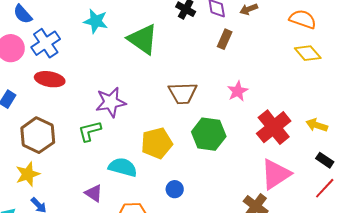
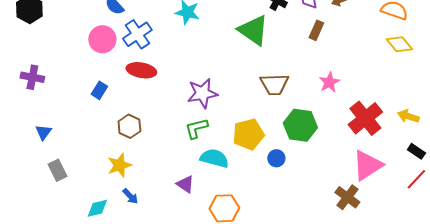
green triangle: (143, 39) -> (253, 30), moved
green L-shape: (90, 131) -> (196, 128), moved
brown hexagon: (38, 135) -> (129, 126), size x0.7
blue circle: (175, 189) -> (276, 158), moved

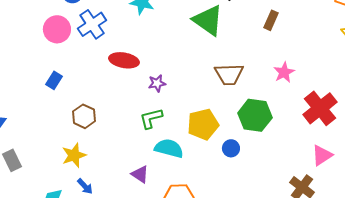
red ellipse: (141, 70) -> (124, 60), moved
purple star: (202, 93) -> (157, 83), size x0.6
pink triangle: (367, 165) -> (322, 155), size x0.7

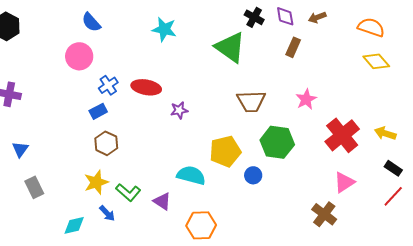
blue cross: (92, 24) -> (108, 85), moved, size x0.7
blue rectangle: (54, 80) -> (98, 111), moved, turned 30
green L-shape: (151, 118) -> (128, 192), moved, turned -125

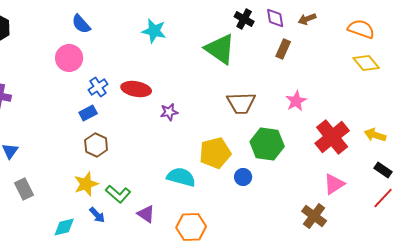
purple triangle: (162, 201) -> (146, 214), moved

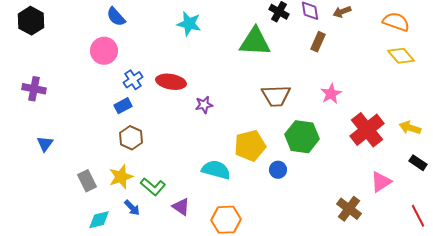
green triangle: (220, 49) -> (255, 42), turned -32
pink triangle: (334, 184) -> (381, 182), moved
gray rectangle: (24, 189) -> (87, 181), moved
red line: (383, 198) -> (418, 216), moved, turned -70

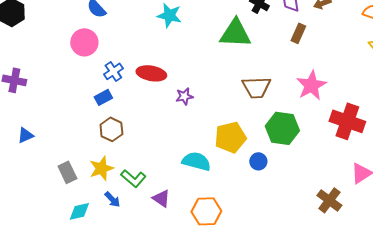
pink star: (331, 94) -> (311, 85), size x1.4
red cross: (367, 130) -> (347, 121), turned -32
blue triangle: (45, 144) -> (25, 135), turned 30

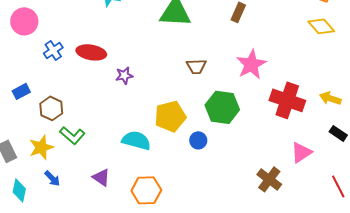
brown trapezoid: (256, 87) -> (196, 66), size x0.7
blue rectangle: (103, 97) -> (21, 91), moved
green L-shape: (133, 178) -> (72, 135), moved
cyan diamond: (79, 211) -> (19, 190), turned -65

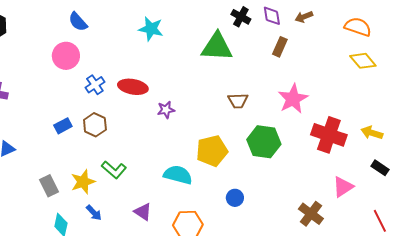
brown hexagon: (51, 108) -> (95, 125), moved
blue circle: (198, 140) -> (235, 198), moved

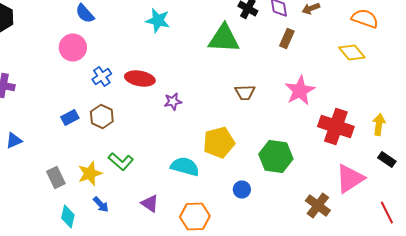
yellow diamond: (363, 61) -> (352, 52), moved
yellow arrow: (372, 133) -> (379, 124), turned 80
green hexagon: (264, 142) -> (276, 156), moved
pink triangle: (343, 187) -> (350, 178), size x1.4

